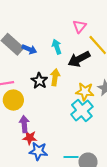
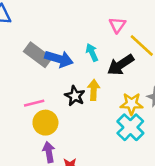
blue arrow: (29, 49) -> (59, 59), size x1.5
purple arrow: (24, 124) -> (49, 152), moved

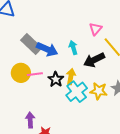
pink line: (34, 103) -> (35, 74), moved
yellow circle: (45, 123) -> (21, 73), moved
cyan cross: (130, 127) -> (77, 92), moved

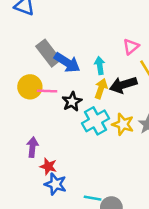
yellow arrow: (71, 77) -> (101, 89), moved

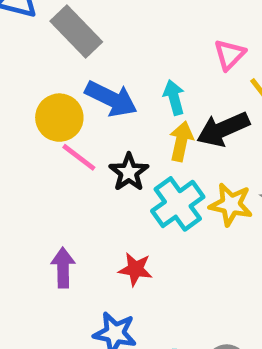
gray rectangle: (48, 53) -> (76, 32), moved
yellow circle: (30, 87) -> (59, 118), moved
pink line: (47, 91) -> (79, 157), turned 42
red star: (48, 166) -> (135, 269), moved

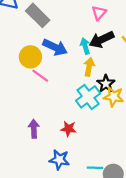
pink triangle: (230, 55) -> (99, 13), moved
black arrow: (223, 129) -> (102, 40), moved
black star: (129, 172) -> (106, 84), moved

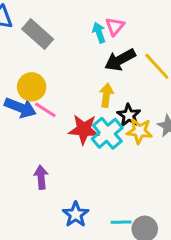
cyan arrow: (85, 46) -> (99, 33), moved
blue arrow: (55, 47) -> (20, 108), moved
red star: (69, 129) -> (84, 129), moved, size x1.5
blue star: (59, 160) -> (76, 214), turned 30

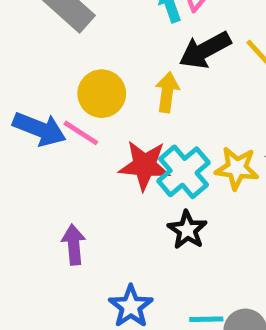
yellow circle: (32, 87) -> (102, 94), moved
yellow arrow: (106, 95) -> (167, 92), moved
black star: (129, 115) -> (187, 230), moved

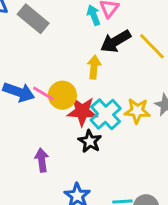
yellow circle: (102, 94) -> (62, 95), moved
black star: (187, 230) -> (90, 141), moved

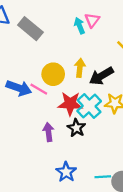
black arrow: (116, 41) -> (101, 76), moved
yellow circle: (62, 95) -> (53, 74), moved
purple arrow: (42, 160) -> (48, 132), moved

